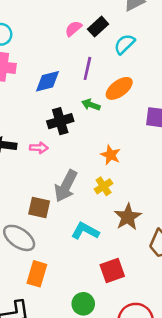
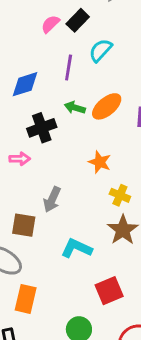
cyan semicircle: (125, 44) -> (101, 50), moved
orange ellipse: (119, 88) -> (107, 106), moved
gray arrow: (66, 186) -> (52, 200), size x0.7
yellow cross: (104, 186) -> (120, 195), moved, turned -30

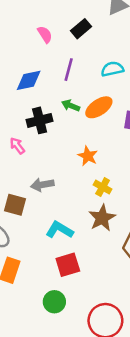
pink semicircle: (50, 24) -> (45, 34), moved, turned 96
cyan semicircle: (101, 50) -> (112, 69), moved, turned 30
pink arrow: (20, 159) -> (17, 146), turned -132
gray arrow: (52, 200) -> (42, 185), turned 50
red square: (109, 291) -> (68, 265), moved

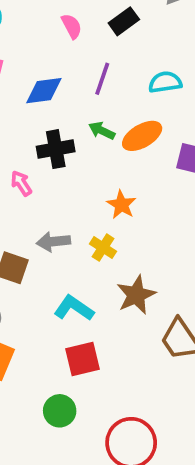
yellow cross: (103, 187) -> (103, 248), moved

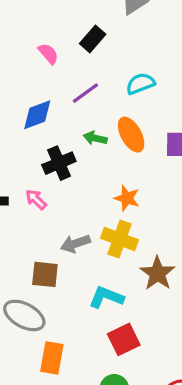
purple line: (102, 79) -> (85, 93), turned 48
orange ellipse: (142, 136) -> (131, 135), turned -76
yellow cross: (103, 248) -> (119, 239), size x1.5

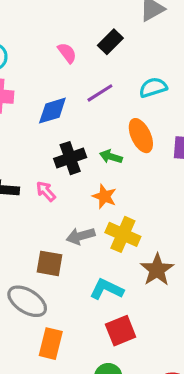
green arrow: (95, 138) -> (111, 157), moved
orange star: (127, 198) -> (104, 196), moved

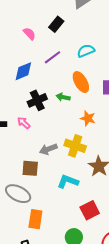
orange star: (104, 196) -> (88, 118), moved
red square: (121, 331) -> (90, 210), moved

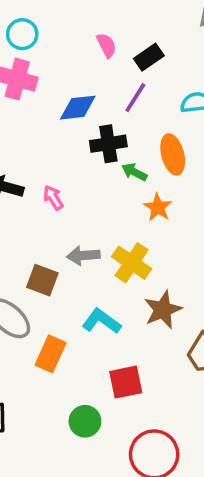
black rectangle: (56, 24) -> (149, 57), moved
purple line: (53, 57) -> (135, 98), turned -36
black cross: (37, 100) -> (108, 144), moved
orange star: (88, 118) -> (158, 207), moved
orange rectangle: (35, 219) -> (51, 354), moved

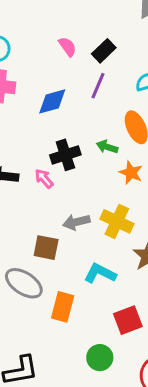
black cross: (108, 144) -> (65, 155), moved

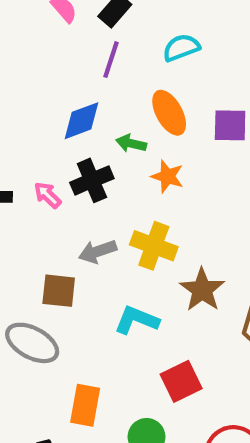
blue diamond: (52, 101) -> (82, 121), moved
black cross: (65, 155) -> (92, 180), moved
orange rectangle: (63, 307) -> (85, 405), moved

